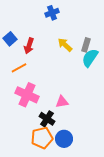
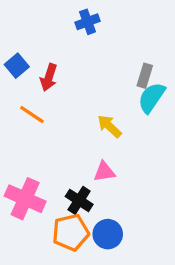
yellow arrow: (65, 45) -> (109, 126), moved
orange line: (19, 68) -> (32, 114), turned 63
pink cross: (27, 95) -> (25, 199), moved

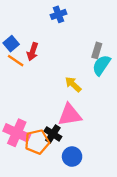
orange line: (32, 114) -> (16, 61), moved
pink triangle: (104, 172) -> (70, 115), size x1.6
orange pentagon: (71, 232) -> (37, 142), moved

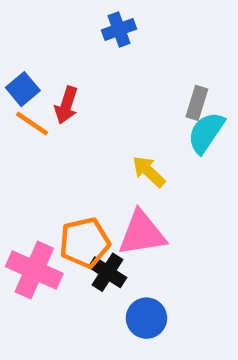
orange pentagon: (37, 142) -> (85, 243), moved

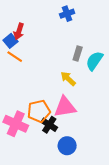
blue cross: (119, 30) -> (67, 14), moved
gray rectangle: (197, 103) -> (78, 53), moved
red arrow: (66, 105) -> (19, 31), moved

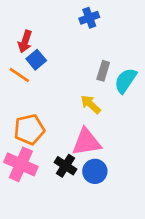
blue square: (10, 41) -> (36, 60), moved
orange pentagon: (39, 111) -> (29, 129), moved
blue circle: (67, 146) -> (95, 171), moved

